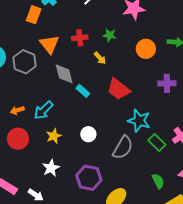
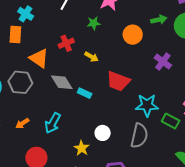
green star: (109, 35) -> (94, 23), moved
purple cross: (167, 83) -> (163, 62), turned -36
orange arrow: (17, 110) -> (22, 123), moved
yellow star: (54, 136) -> (82, 148), moved

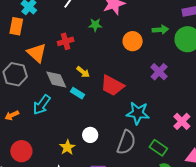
yellow arrow: (91, 57) -> (83, 72), moved
green rectangle: (171, 121) -> (158, 148), moved
cyan arrow: (53, 123) -> (42, 105), moved

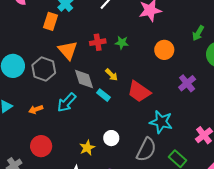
green star: (95, 25) -> (122, 43), moved
green arrow: (160, 30) -> (198, 33), moved, turned 119

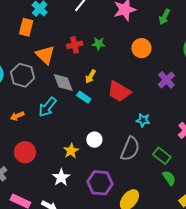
green arrow: (198, 33) -> (165, 17), moved
yellow arrow: (112, 75) -> (91, 76), turned 80
cyan star: (161, 122) -> (143, 120), size x0.6

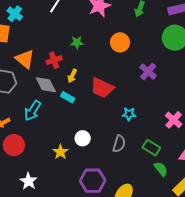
red cross: (75, 45) -> (54, 60), moved
gray semicircle: (130, 149) -> (119, 144), size x0.7
red circle: (25, 152) -> (14, 145), moved
white star: (61, 177) -> (28, 181), moved

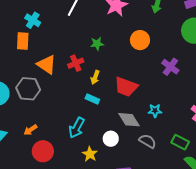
gray diamond: (46, 85) -> (129, 120), moved
cyan arrow: (33, 111) -> (77, 128), moved
gray semicircle: (119, 144) -> (148, 141), turned -72

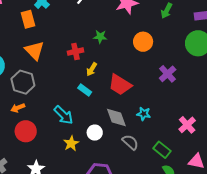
orange rectangle: (23, 41) -> (28, 19), turned -30
orange triangle: (47, 65) -> (34, 51), moved
gray hexagon: (28, 89) -> (23, 82), moved
cyan arrow: (77, 128) -> (63, 115), turned -85

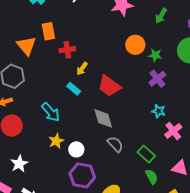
orange rectangle: (28, 19) -> (48, 31), moved
green star: (100, 37) -> (155, 55), moved
cyan star: (144, 114) -> (159, 111), moved
white circle: (95, 133) -> (76, 149), moved

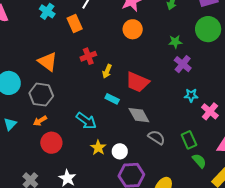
orange rectangle: (48, 31) -> (75, 23), moved
orange circle: (135, 45) -> (133, 29), moved
cyan rectangle: (74, 89) -> (112, 99), moved
green rectangle: (146, 154) -> (189, 140), turned 36

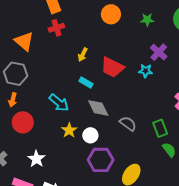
green star: (175, 42) -> (147, 20), moved
red cross: (88, 56) -> (56, 28), moved
cyan star: (191, 95) -> (146, 71), moved
gray diamond: (139, 115) -> (98, 108), moved
orange arrow: (40, 121) -> (13, 100), turned -48

